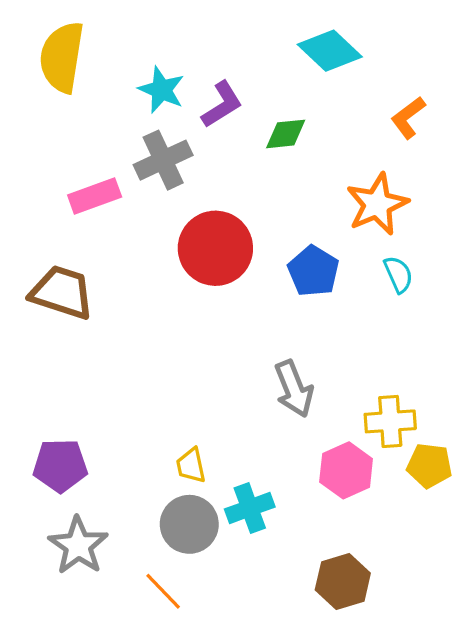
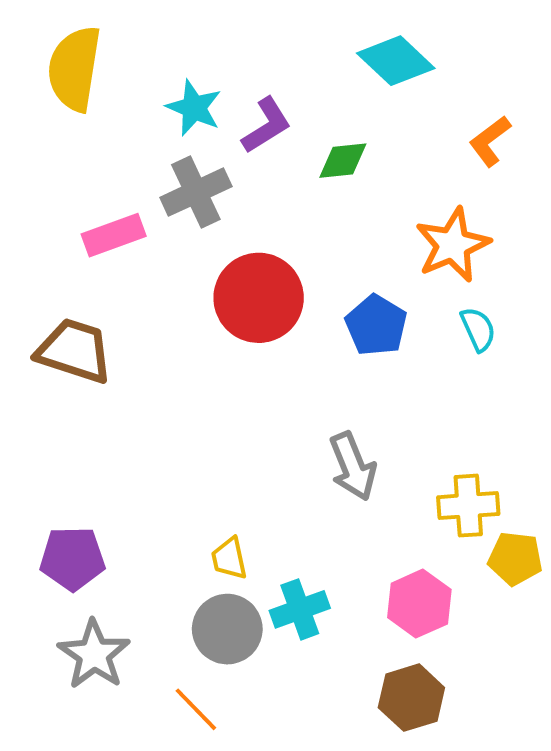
pink hexagon: (346, 470) -> (419, 604), moved

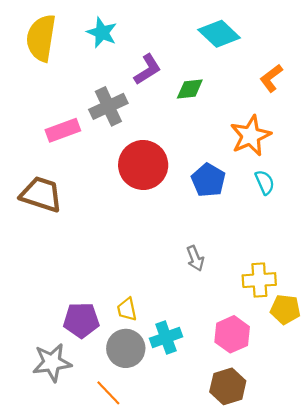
cyan star: (194, 108) -> (102, 33), moved
gray arrow: (353, 466) -> (195, 258), size x0.7
purple pentagon: (72, 558) -> (81, 320), moved
gray star: (94, 655) -> (52, 363), turned 30

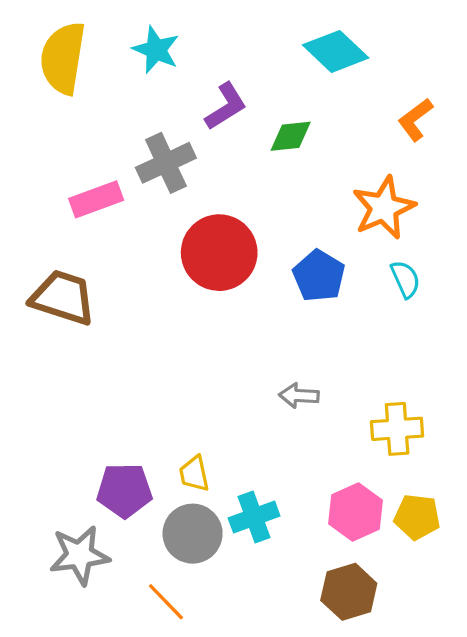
gray arrow: (195, 258) -> (299, 396), turned 115
yellow pentagon: (285, 309) -> (417, 517), moved

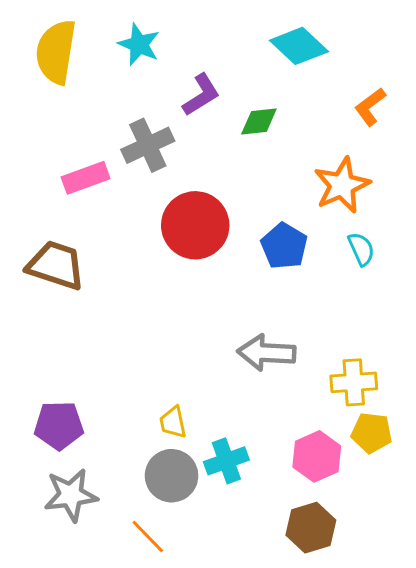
gray arrow: (299, 396) -> (266, 353), size x1.6
purple pentagon: (124, 490) -> (59, 425), moved
yellow pentagon: (417, 517) -> (372, 433), moved

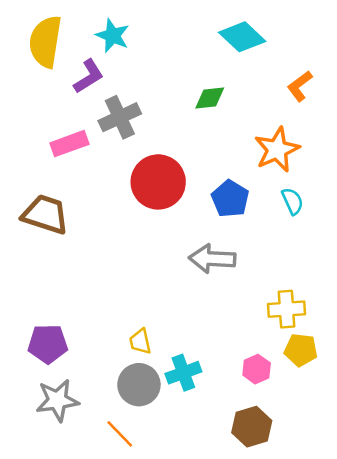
purple L-shape: (201, 95) -> (89, 76), moved
gray arrow: (266, 353) -> (212, 259), moved
pink hexagon: (317, 456) -> (257, 369), size x0.7

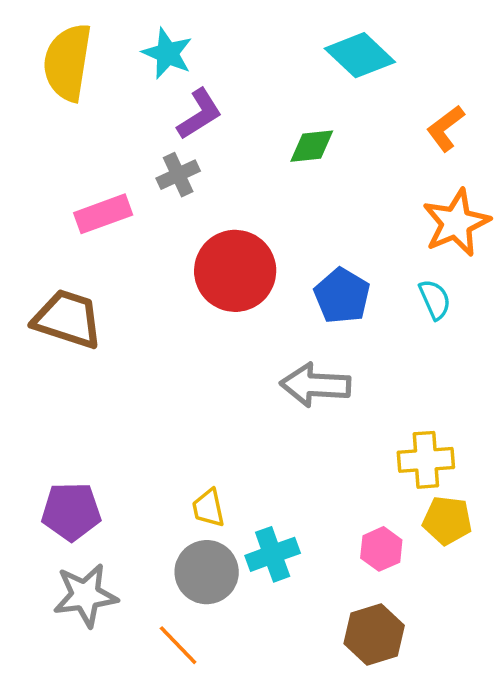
purple L-shape: (89, 76) -> (199, 114), moved
gray cross: (120, 117) -> (178, 175), size x0.7
orange star: (277, 150) -> (456, 223), moved

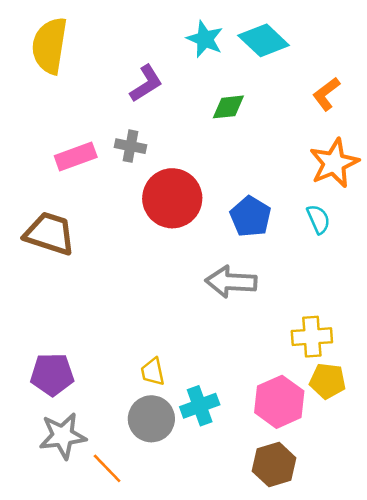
cyan star: (167, 53) -> (205, 39), moved
gray cross: (178, 175) -> (130, 146), moved, turned 36
pink hexagon: (381, 549) -> (279, 402), size x1.6
orange line: (178, 645) -> (107, 468), moved

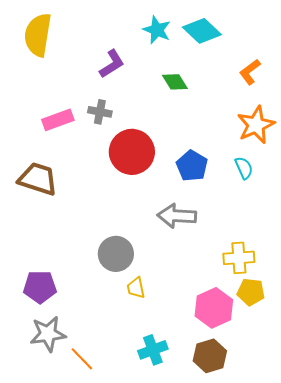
green diamond: (228, 107) -> (175, 82), turned 64
yellow trapezoid: (153, 372) -> (136, 288), moved
cyan cross: (200, 406) -> (153, 350), moved
gray circle: (151, 419) -> (116, 254), moved

